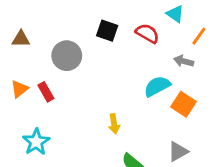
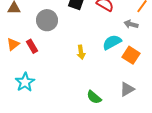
yellow arrow: (114, 124) -> (81, 52), moved

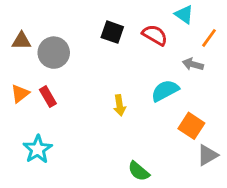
gray circle: (47, 20) -> (54, 53), moved
orange square: (131, 55) -> (191, 126), moved
gray triangle: (127, 89) -> (207, 155), moved

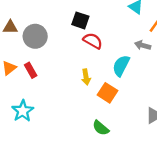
red semicircle: (155, 35) -> (93, 41), moved
cyan semicircle: (165, 91) -> (121, 66), turned -35
orange square: (191, 126) -> (108, 93), moved

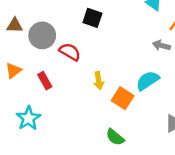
red semicircle: (93, 41) -> (70, 52), moved
cyan semicircle: (121, 66) -> (148, 81), moved, turned 30
red rectangle: (31, 70) -> (45, 81), moved

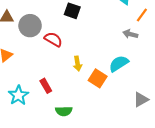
red rectangle: (45, 81) -> (46, 86), moved
green semicircle: (115, 137) -> (64, 111), moved, turned -42

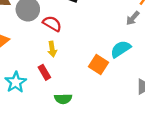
gray arrow: (130, 34) -> (133, 18), turned -64
yellow arrow: (78, 64) -> (52, 49), moved

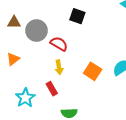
orange square: (99, 65) -> (93, 71), moved

